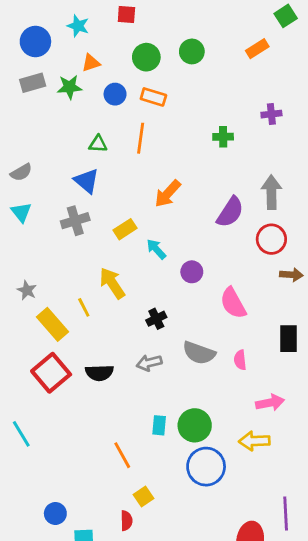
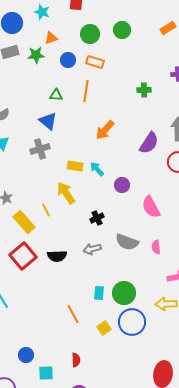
yellow rectangle: (125, 229) -> (75, 166), moved, turned 42
yellow square: (143, 496) -> (104, 328), moved

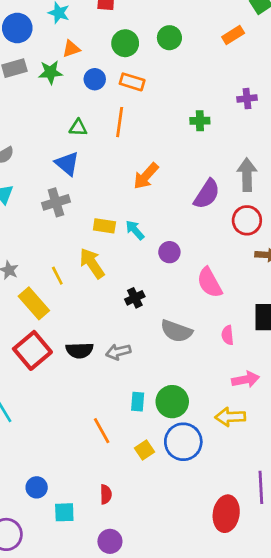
yellow line: (46, 210) -> (57, 276), moved
pink semicircle: (156, 247) -> (228, 335), moved
gray arrow: (92, 249) -> (118, 352), moved

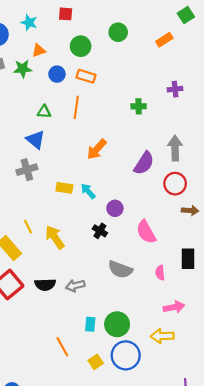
green circle: (169, 38) -> (118, 32), moved
yellow arrow: (92, 263) -> (55, 237), moved
black cross: (135, 298) -> (100, 231), moved, turned -32

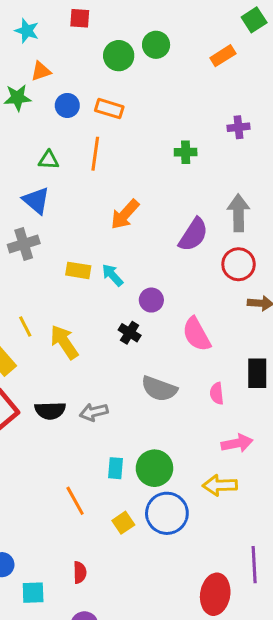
green circle: (81, 46) -> (119, 56), moved

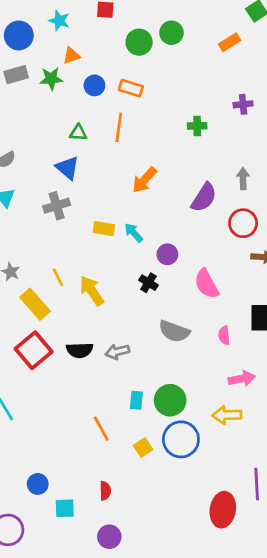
gray arrow: (239, 213) -> (243, 179), size x0.7

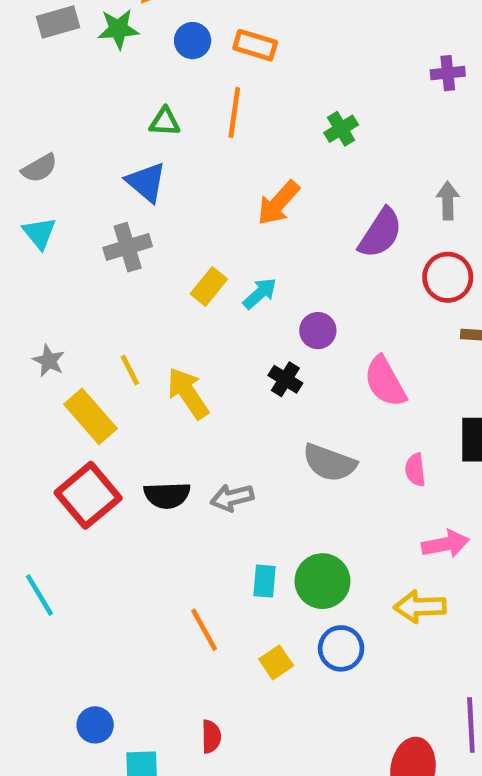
green cross: (197, 126) -> (341, 129), moved, turned -30
yellow rectangle: (104, 229) -> (209, 286), turned -60
cyan arrow: (134, 233) -> (260, 293), turned 90
blue circle: (181, 439) -> (341, 648), size x0.7

